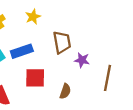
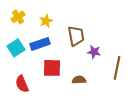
yellow star: (33, 17) -> (46, 21), moved
brown semicircle: (65, 91) -> (79, 80), turned -112

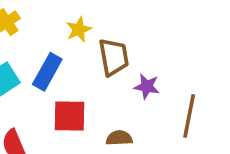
yellow star: (46, 21) -> (79, 29), moved
blue rectangle: (40, 44) -> (47, 72), turned -42

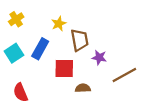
red square: (69, 116) -> (64, 68), moved
brown line: (189, 116) -> (124, 75), turned 50

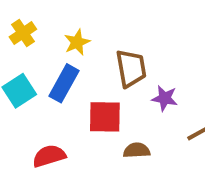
yellow star: (59, 24) -> (77, 42), moved
red semicircle: (21, 92) -> (49, 156), moved, turned 96

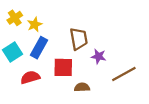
yellow star: (77, 42) -> (35, 24), moved
red semicircle: (49, 156) -> (30, 77), moved

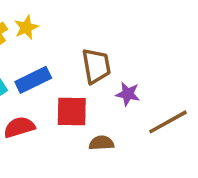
yellow star: (35, 24) -> (26, 27), moved
blue rectangle: (39, 48) -> (33, 80), turned 35

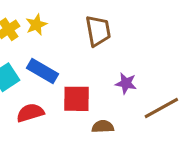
brown trapezoid: (96, 66) -> (98, 31), moved
blue rectangle: (33, 80) -> (43, 71), turned 56

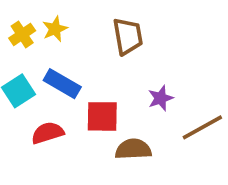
purple star: (126, 83) -> (161, 98), turned -30
brown semicircle: (103, 127) -> (133, 149), size x1.4

